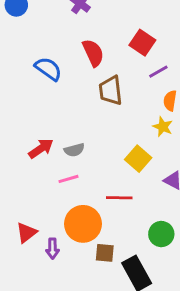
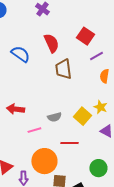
yellow star: (163, 127) -> (100, 107), moved
red arrow: (41, 148) -> (15, 109), turned -138
gray semicircle: (74, 150) -> (54, 117), moved

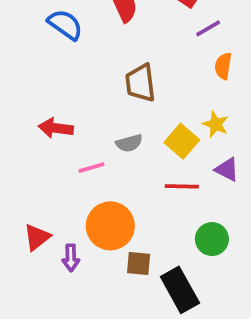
brown trapezoid: (63, 69) -> (140, 83), moved
red line: (69, 143) -> (182, 186), moved

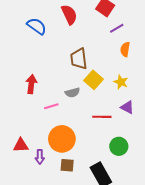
red arrow: (56, 128) -> (31, 84), turned 90
yellow square: (182, 141) -> (94, 80), moved
red triangle: (37, 237) -> (21, 145), turned 35
brown square: (139, 264) -> (67, 165), moved

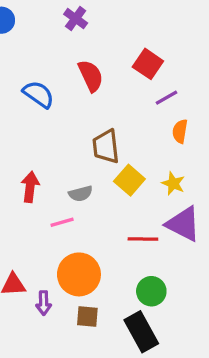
gray semicircle: (72, 93) -> (81, 194), moved
purple triangle: (127, 107) -> (183, 224), size x1.6
green circle: (119, 146) -> (151, 291), moved

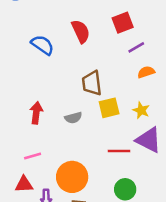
red square: (148, 64) -> (123, 23), turned 35
orange semicircle: (180, 131) -> (146, 72), turned 63
yellow square: (129, 180) -> (109, 108), turned 35
pink line: (62, 222) -> (33, 156), moved

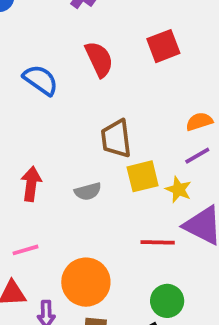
purple line: (136, 47) -> (197, 156), moved
yellow star: (141, 110) -> (178, 190), moved

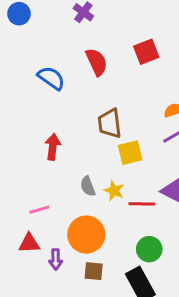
red arrow: (31, 184) -> (53, 147), moved
yellow star: (178, 190) -> (114, 191), moved
gray semicircle: (88, 191) -> (88, 186), moved, turned 84

